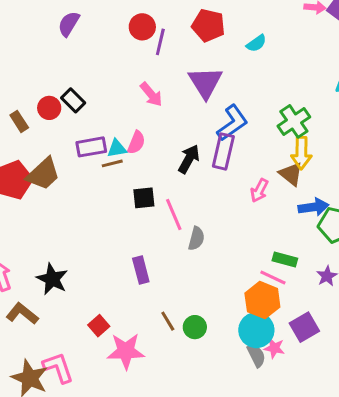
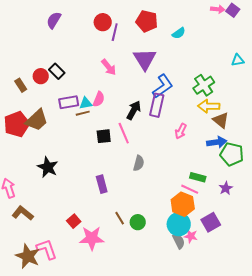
yellow arrow: (301, 153) -> (209, 106), turned 90
brown triangle: (291, 174) -> (221, 120), moved
pink line: (174, 215) -> (124, 133), moved
black star: (52, 279) -> (48, 167), moved

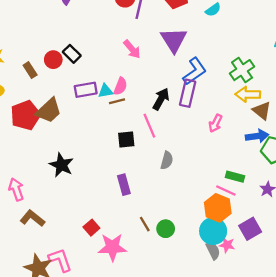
brown line: (83, 113) -> (117, 101), moved
black square: (104, 136) -> (126, 140), moved

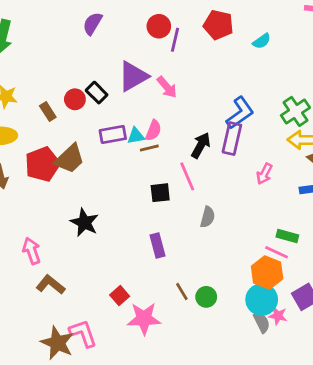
purple triangle: (174, 40) -> (133, 76), moved, turned 32

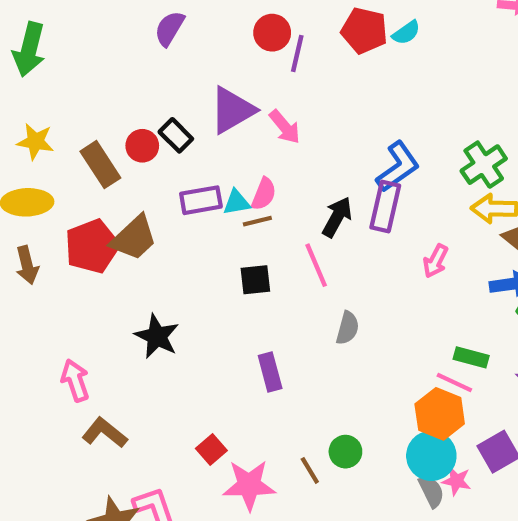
cyan semicircle: (262, 41) -> (406, 33), moved
brown rectangle: (48, 111) -> (100, 165), size x1.5
black square: (160, 193) -> (255, 280), moved
brown line: (182, 291) -> (310, 470), moved

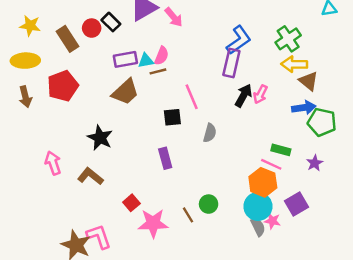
black arrow: (337, 217) -> (244, 96), moved
brown trapezoid: (134, 238) -> (125, 92), moved
black square: (255, 280) -> (172, 117), moved
brown L-shape: (105, 433) -> (90, 176), moved

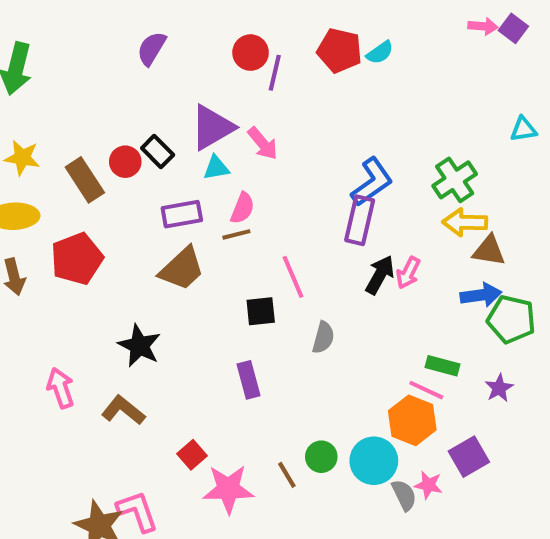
cyan triangle: (146, 61) -> (216, 168), moved
brown triangle: (309, 81) -> (489, 251), turned -30
cyan circle: (258, 206) -> (374, 461), moved

